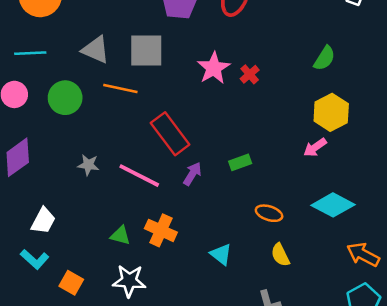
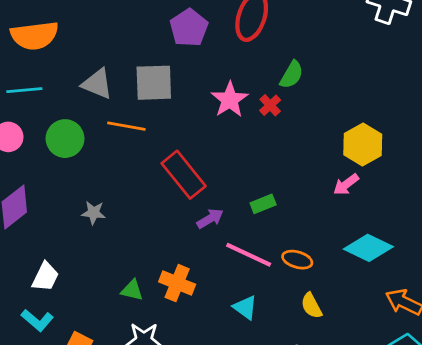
green semicircle: (324, 58) -> (292, 75), moved
purple arrow: (192, 174) -> (210, 219), turned 30
pink line: (139, 176) -> (249, 255), moved

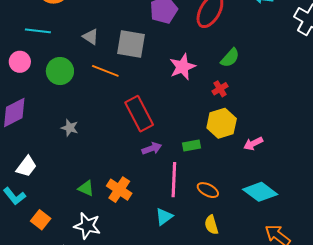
gray triangle: (97, 84) -> (91, 37), size x0.7
red cross: (270, 105) -> (220, 89), moved
yellow hexagon: (363, 145) -> (222, 123), moved
pink line: (249, 255) -> (174, 180), turned 56
cyan triangle: (245, 307) -> (164, 217), turned 36

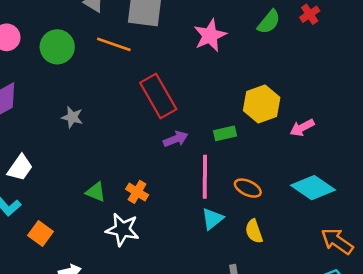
red cross: (220, 89) -> (310, 14), moved
orange cross: (119, 190) -> (137, 192), size x0.7
cyan triangle: (164, 217) -> (212, 219), moved
white star: (87, 226) -> (122, 230), moved

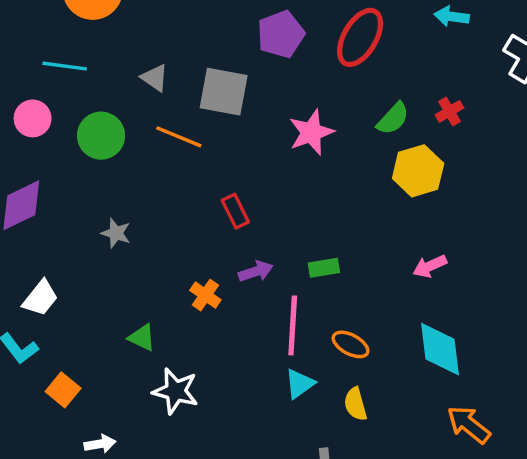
red rectangle: (158, 96) -> (235, 211), size x0.6
yellow hexagon: (262, 104) -> (418, 171), moved
cyan diamond: (313, 188) -> (440, 349), turned 45
orange cross: (137, 192) -> (205, 295), moved

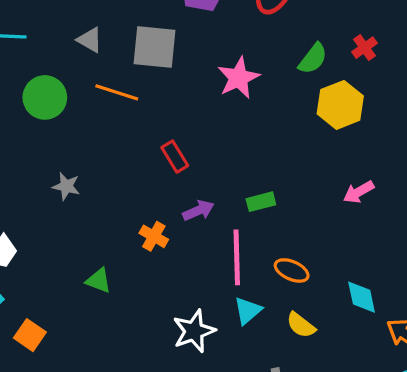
cyan diamond: (440, 349) -> (362, 297), moved, size x0.7
white star: (175, 391) -> (194, 331), moved, turned -30
yellow semicircle: (355, 404) -> (301, 325), turned -32

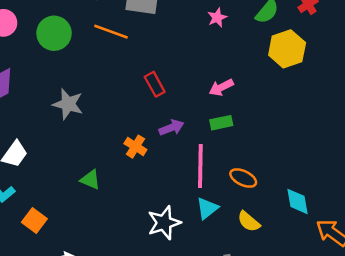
pink star: (239, 78) -> (217, 18), moved, size x0.6
gray star: (66, 186) -> (68, 104), size x1.4
pink arrow: (359, 192) -> (221, 87), moved

